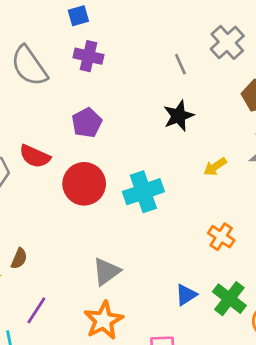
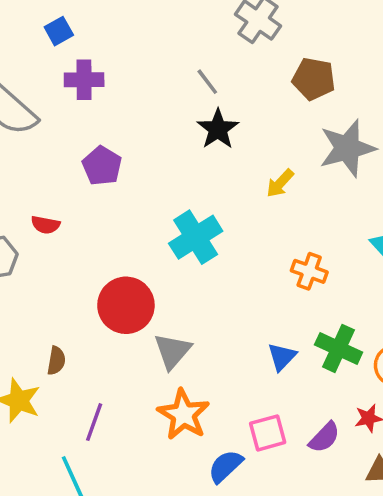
gray line: (180, 64) -> (207, 82), moved
red semicircle: (35, 156) -> (45, 225), size x0.7
red circle: (84, 184) -> (126, 305), moved

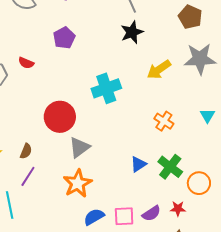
yellow arrow: (280, 183) -> (159, 70), size x1.4
brown semicircle: (56, 361) -> (26, 151), moved
pink square: (268, 433) -> (124, 216), moved

